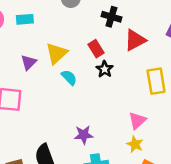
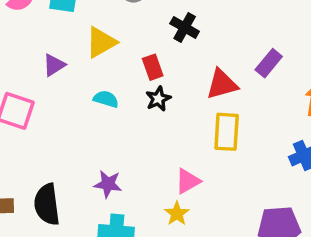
red triangle: (135, 40) -> (222, 84), moved
yellow triangle: (57, 53) -> (101, 42), moved
cyan semicircle: (69, 77) -> (106, 99), turned -42

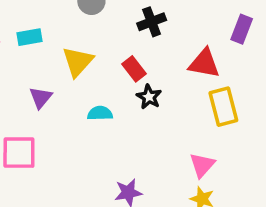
black cross: (185, 27) -> (152, 22), turned -32
red triangle: (222, 84) -> (204, 63), turned 44

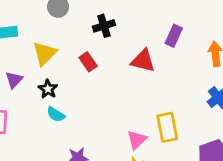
black star: (149, 97) -> (48, 89), moved
yellow rectangle: (223, 107) -> (167, 127), moved
cyan semicircle: (100, 113) -> (56, 114), moved, turned -150

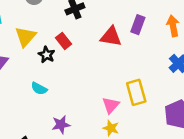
purple rectangle: (174, 36) -> (138, 25), moved
black star: (48, 89) -> (47, 55), moved

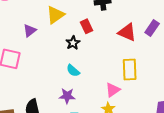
black star: (47, 55) -> (73, 43), moved
cyan semicircle: (39, 89) -> (73, 71), moved
yellow rectangle: (136, 92) -> (130, 69), moved

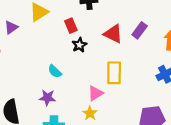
black star: (73, 43) -> (79, 45), moved

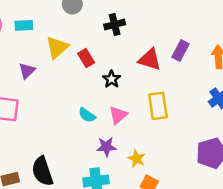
red rectangle: (71, 26) -> (86, 58), moved
pink triangle: (95, 93) -> (118, 115), moved
purple star: (47, 98) -> (106, 147), moved

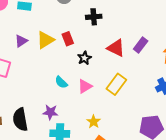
yellow triangle: (57, 47) -> (45, 40), moved
yellow rectangle: (158, 106) -> (116, 84), turned 35
purple star: (106, 147) -> (50, 112), moved

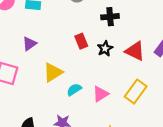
yellow triangle: (45, 40) -> (53, 72), moved
black star: (84, 58) -> (105, 49), moved
cyan semicircle: (61, 82) -> (74, 90), turned 104

